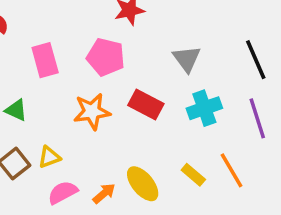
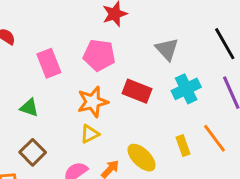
yellow triangle: (49, 157) -> (90, 134), moved
yellow rectangle: (193, 175) -> (183, 146), turned 36

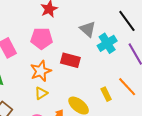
cyan cross: (186, 89) -> (107, 43), moved

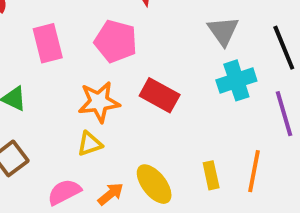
gray triangle: (88, 29) -> (223, 31), moved
orange line: (127, 87) -> (254, 171), turned 40

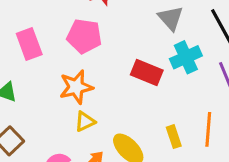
red rectangle: (160, 95) -> (147, 73), moved
yellow triangle: (90, 144) -> (85, 122), moved

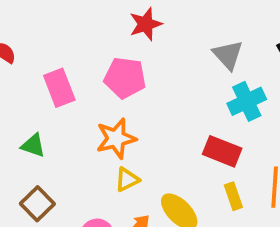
red rectangle: (147, 73) -> (222, 151), moved

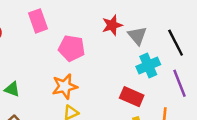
red star: (146, 24) -> (112, 25), moved
pink rectangle: (59, 88) -> (38, 21), moved

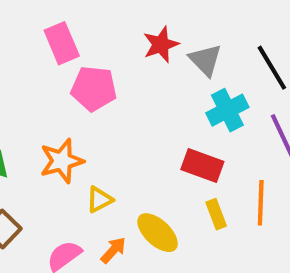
pink rectangle: (38, 21) -> (62, 43), moved
orange star: (65, 86) -> (62, 161), moved

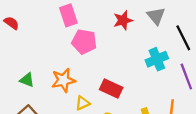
gray triangle: (205, 60) -> (156, 16), moved
red rectangle: (202, 165) -> (111, 89), moved

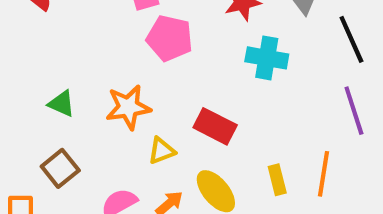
cyan cross: (157, 59) -> (267, 58), moved, turned 30

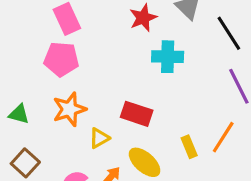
pink pentagon: (170, 38) -> (61, 59), moved
orange line: (323, 174) -> (223, 137), turned 32

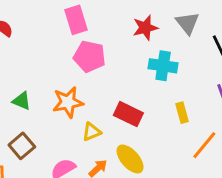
pink pentagon: (61, 59) -> (89, 56), moved
yellow rectangle: (189, 147) -> (182, 113), moved

